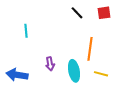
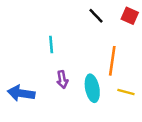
red square: (104, 13) -> (130, 16), turned 32
cyan line: (26, 31) -> (51, 45), moved

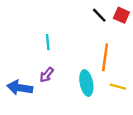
black line: (96, 16) -> (99, 15), moved
purple arrow: (62, 80) -> (47, 75), moved, turned 49

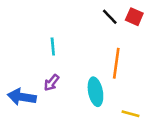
yellow line: (118, 87) -> (130, 114), moved

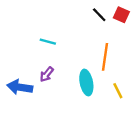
cyan line: (53, 46) -> (48, 42), turned -70
yellow line: (130, 114) -> (118, 91), moved, turned 49

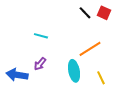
orange line: (105, 57) -> (90, 49), turned 50

